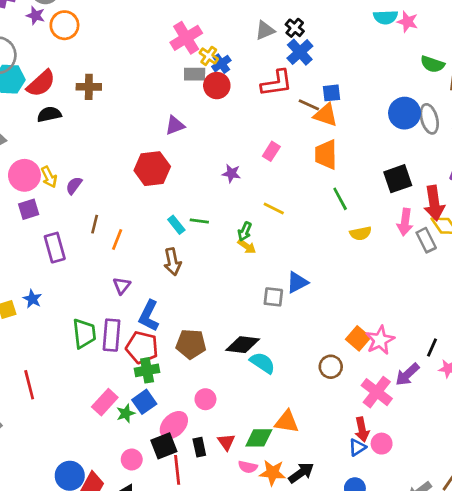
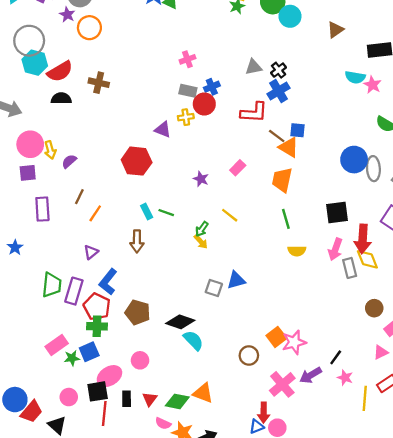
pink cross: (186, 38) -> (187, 59), size x0.6
yellow cross: (209, 56) -> (186, 117), moved, turned 35
purple triangle: (175, 125) -> (163, 130), turned 30

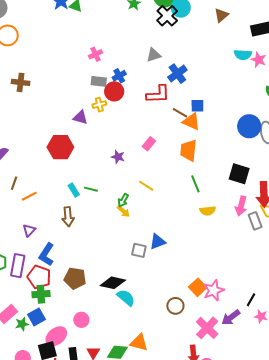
black cross: (279, 70) -> (167, 16), moved, size x1.5
black square: (337, 212) -> (239, 174), turned 30
orange line: (95, 213) -> (29, 196), turned 35

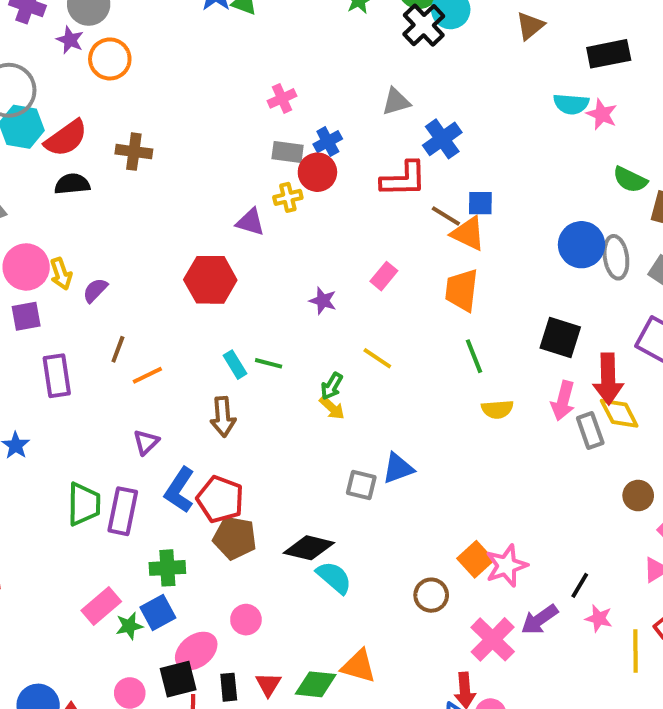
red pentagon: (39, 277) -> (220, 499), moved

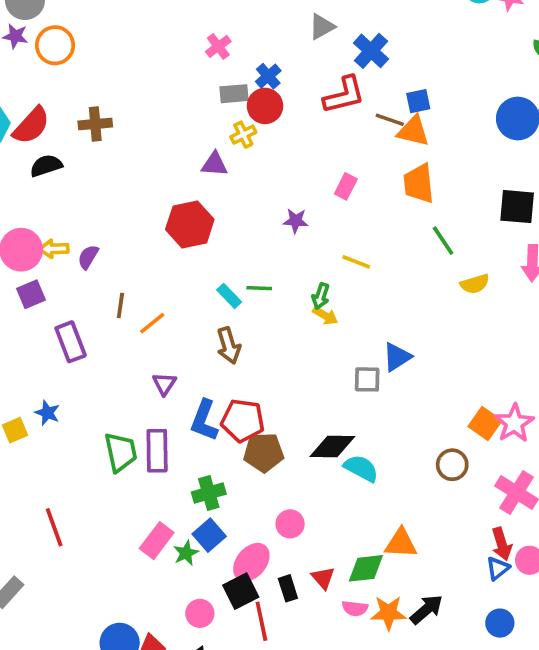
yellow arrow: (61, 274) -> (54, 249), turned 120

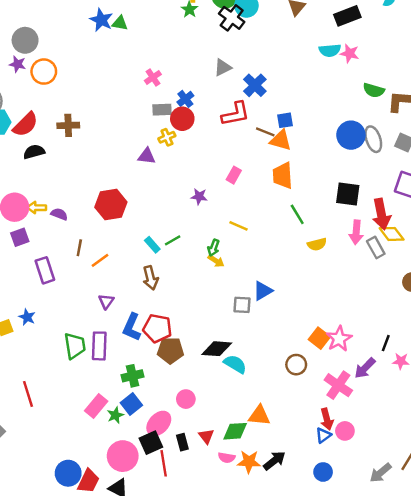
red hexagon: (190, 224) -> (111, 205), moved
purple semicircle: (88, 257) -> (59, 214), turned 77
green line: (259, 288) -> (173, 240), turned -35
pink circle: (200, 613) -> (123, 456), size x1.6

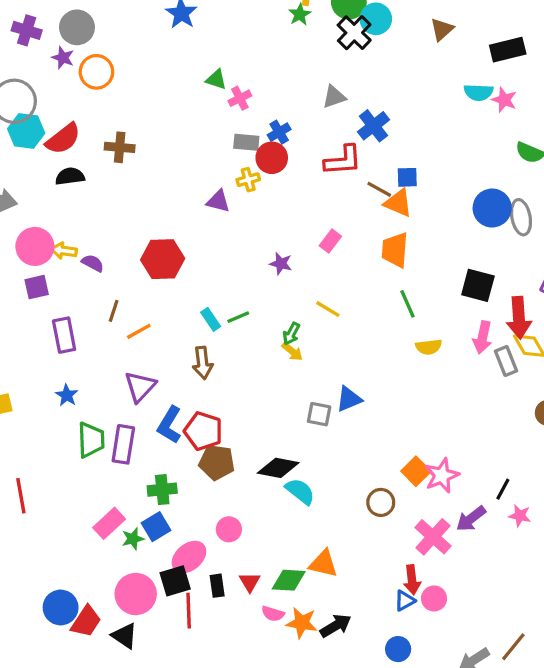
green triangle: (120, 23) -> (216, 79), moved
purple triangle: (106, 301) -> (140, 387), size x1.5
blue star: (27, 317) -> (67, 395), moved

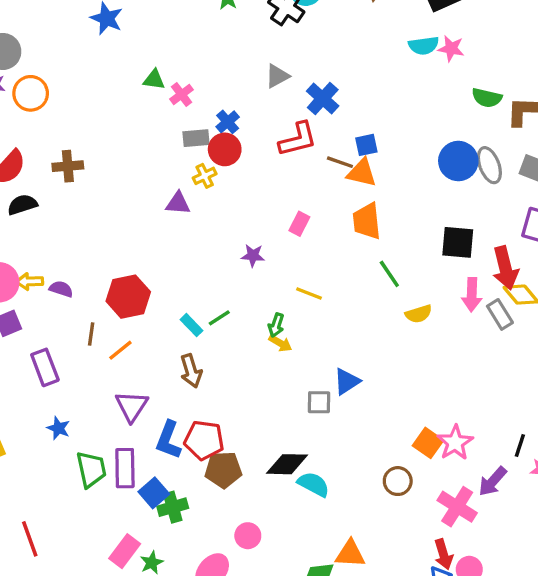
red hexagon: (163, 259) -> (128, 297), moved
blue square: (156, 527) -> (154, 493), moved

